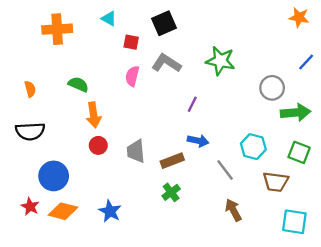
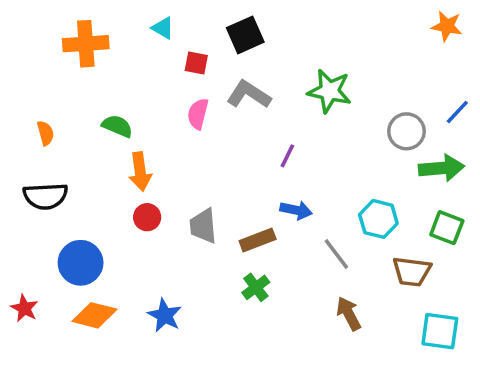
blue line: (306, 62) -> (457, 112), moved
red star: (30, 206) -> (24, 308), moved

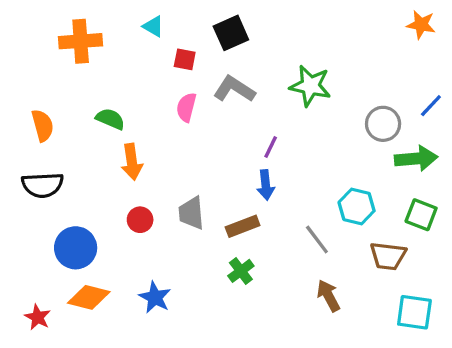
orange semicircle: (45, 133) -> (43, 125), size x1.4
blue arrow: (296, 210) -> (266, 185), moved, turned 72
red circle: (147, 217) -> (140, 220), moved
red star: (24, 308) -> (38, 317), moved

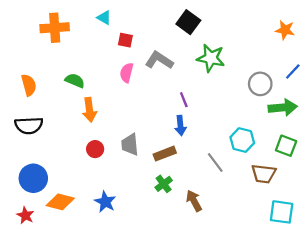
orange star: (421, 25) -> (285, 30), moved
black square: (231, 33) -> (188, 22), moved, turned -30
purple line: (271, 147) -> (184, 100), turned -48
blue circle: (76, 248) -> (33, 178), moved
brown arrow: (328, 296) -> (194, 201), moved

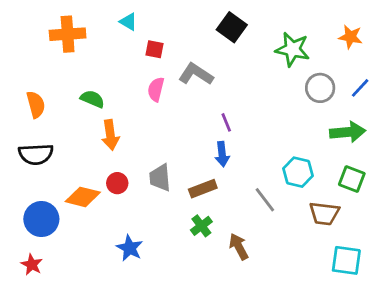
green star: (211, 58) -> (292, 49), moved
gray circle: (260, 84) -> (320, 88), moved
orange diamond: (60, 202) -> (83, 197), moved

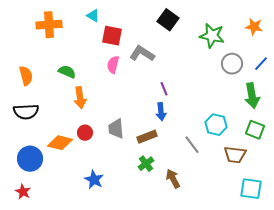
red square: (155, 49) -> (112, 36), size x1.5
green arrow: (348, 132) -> (252, 96), turned 85

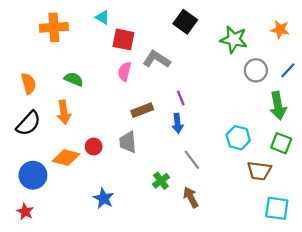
orange arrow: (80, 98) -> (64, 112), moved
black semicircle: (26, 112) -> (29, 123), turned -45
brown rectangle: (147, 137) -> (142, 110), moved
gray line: (192, 145) -> (192, 160), moved

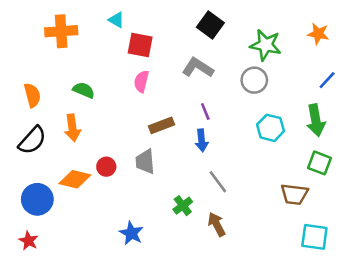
gray L-shape: (157, 59) -> (198, 68), moved
gray circle: (256, 70) -> (254, 80), moved
cyan hexagon: (238, 138) -> (271, 128), moved
blue star: (104, 198) -> (131, 233), moved

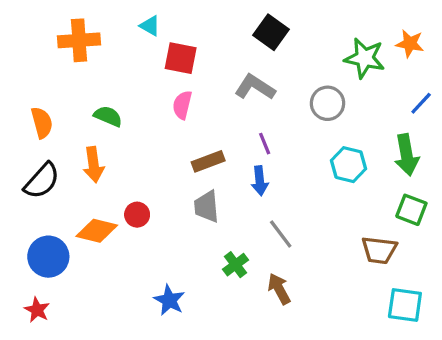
green star: (266, 45) -> (365, 58), moved
gray trapezoid: (145, 162) -> (206, 207), moved

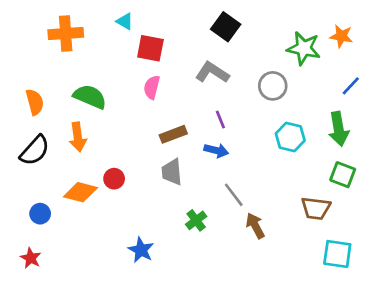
green semicircle: (108, 116) -> (90, 97), size x1.4
blue arrow: (260, 181) -> (216, 150), turned -70
blue circle: (48, 257) -> (40, 214), size x0.6
brown arrow: (279, 289) -> (255, 226), moved

